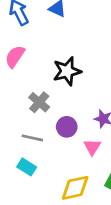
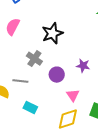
gray line: (32, 138) -> (20, 81), moved
pink triangle: (92, 147) -> (73, 95), moved

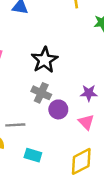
gray cross: (34, 59) -> (41, 93), moved
pink triangle: (73, 95) -> (86, 122), moved

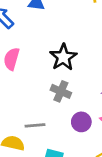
purple circle: (58, 109) -> (81, 122), moved

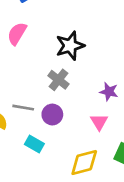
purple circle: (81, 122) -> (52, 115), moved

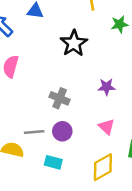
black star: (70, 46) -> (74, 43), moved
purple star: (109, 92) -> (107, 87), moved

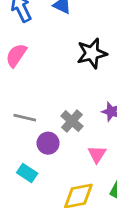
gray cross: (60, 98) -> (72, 121), moved
gray line: (34, 132) -> (25, 118), moved

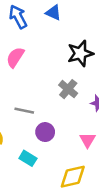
gray cross: (72, 121) -> (68, 89), moved

